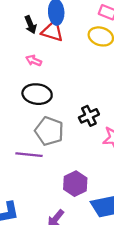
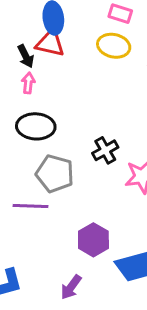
black arrow: (30, 25) -> (26, 56), moved
pink arrow: (34, 60) -> (28, 83), turned 77

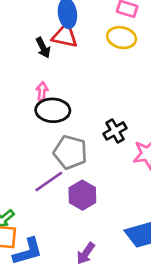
pink arrow: (28, 83) -> (42, 91), moved
purple line: (30, 206) -> (49, 181), turned -36
purple hexagon: (93, 240) -> (82, 195), moved

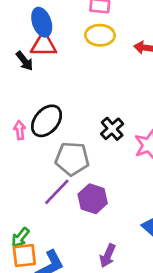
pink arrow: (42, 91) -> (20, 130), moved
black ellipse: (53, 110) -> (47, 121), turned -40

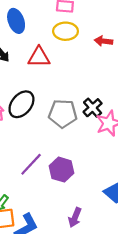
red triangle: (44, 45) -> (39, 57), moved
black cross: (112, 129) -> (93, 108), moved
gray pentagon: (72, 159) -> (63, 114), moved

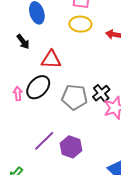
red triangle: (39, 57) -> (51, 60), moved

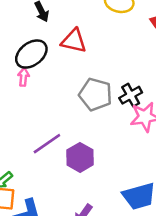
black ellipse: (38, 87) -> (31, 54), moved

